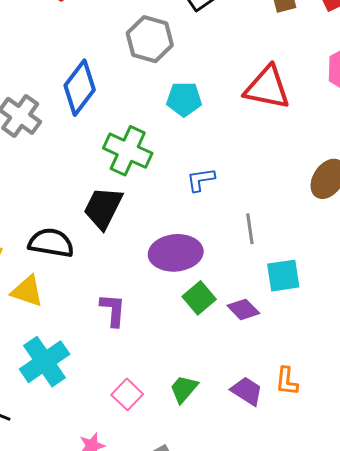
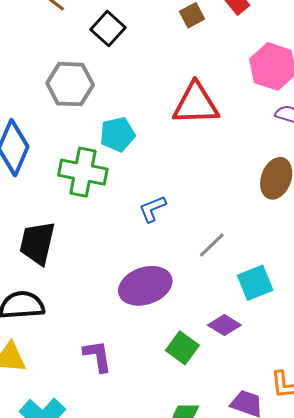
green cross: (128, 151) -> (83, 172), moved
black trapezoid: (103, 208) -> (37, 243), moved
gray line: (250, 229) -> (212, 245), turned 68
green square: (199, 298) -> (182, 348), moved

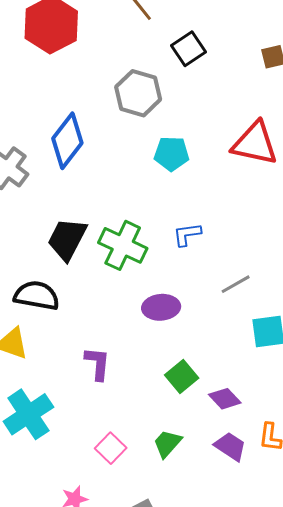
green cross: (83, 172) -> (123, 245), moved
purple ellipse: (145, 286) -> (161, 307), size x0.7
purple diamond: (224, 325) -> (225, 399), moved

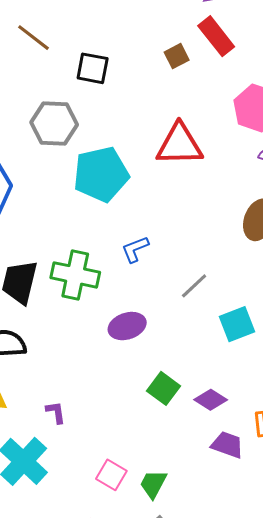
black square: (189, 49) -> (93, 68), turned -32
cyan pentagon: (172, 154) -> (101, 174), size x1.6
purple L-shape: (97, 364) -> (56, 412), moved, size x0.7
green trapezoid: (167, 443) -> (153, 484), moved

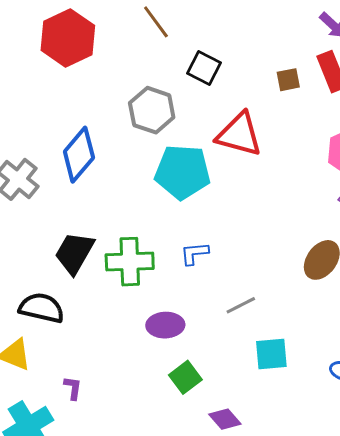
red triangle: (179, 145) -> (239, 134), moved
green cross: (75, 275) -> (130, 262), turned -30
green square: (163, 388) -> (185, 377), moved

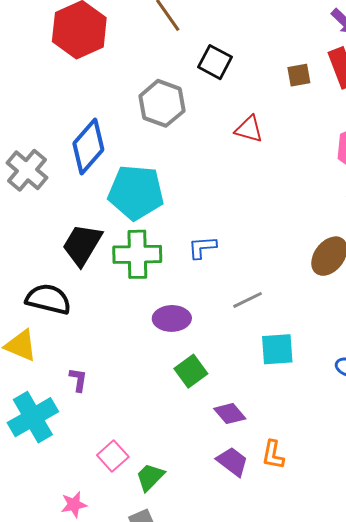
red triangle: (239, 134) -> (249, 129), size x0.6
cyan pentagon: (183, 172) -> (136, 192), moved

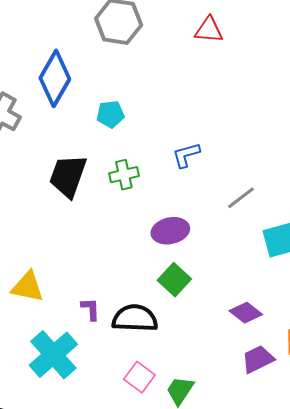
cyan pentagon: (136, 192) -> (110, 114), size x0.5
green cross: (137, 254) -> (124, 175), size x0.6
black semicircle: (48, 299) -> (135, 318), moved
green square: (191, 371) -> (174, 280), moved
purple trapezoid: (232, 462) -> (258, 359), turned -52

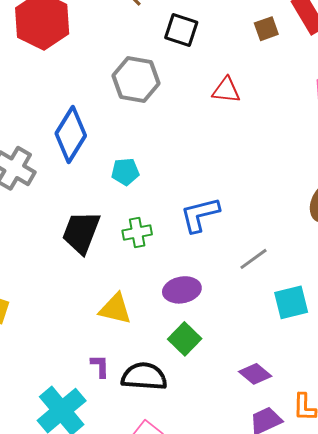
blue L-shape: (186, 155) -> (200, 215), size x1.4
yellow triangle: (28, 287) -> (115, 309), moved

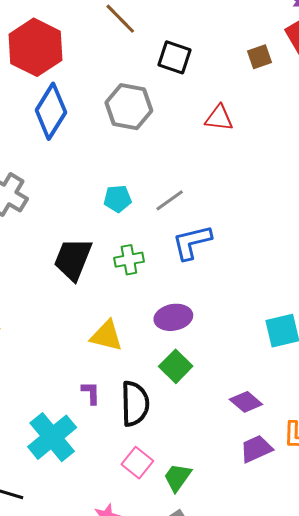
blue diamond: (71, 134) -> (51, 111), moved
gray line: (254, 259) -> (170, 200), moved
black semicircle: (144, 376) -> (135, 404), turned 84

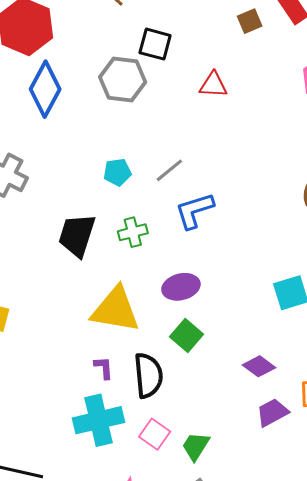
black square: (175, 57) -> (155, 44), moved
yellow triangle: (106, 336) -> (115, 310), size x1.5
cyan cross: (52, 437) -> (98, 420), moved, turned 30

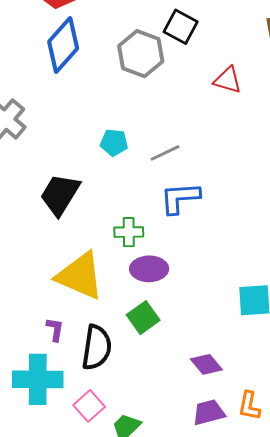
green cross: (133, 232) -> (129, 232), moved

